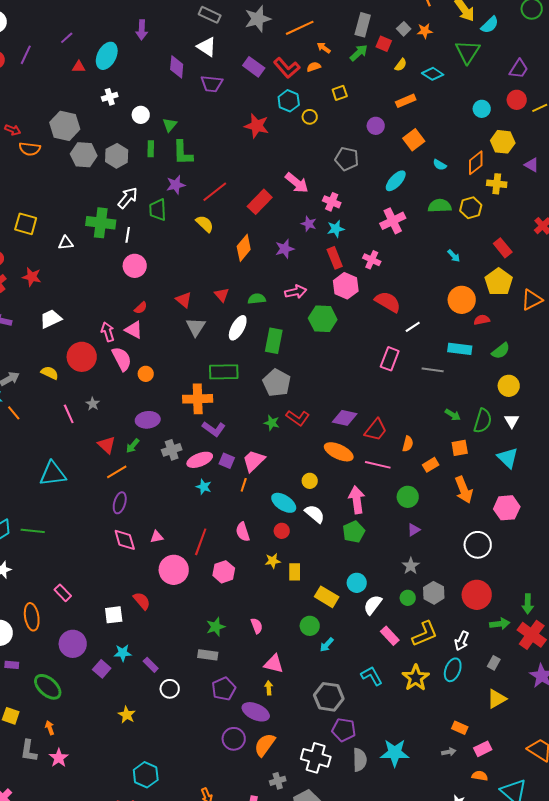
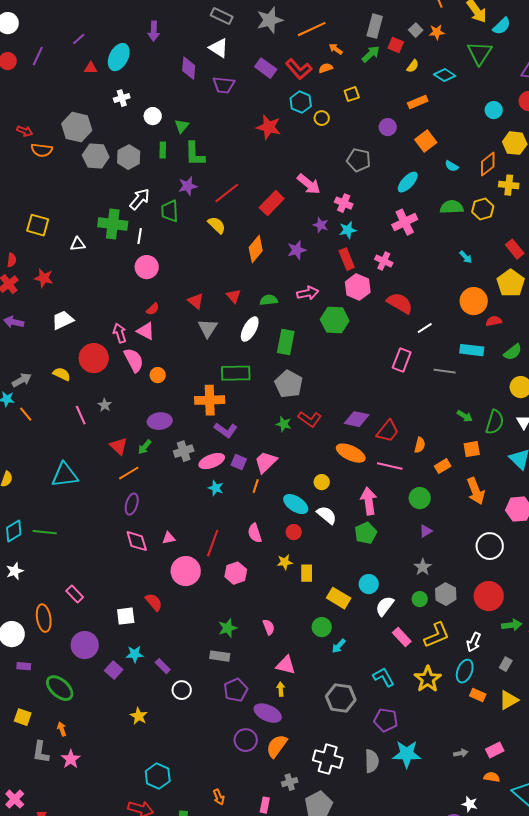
orange rectangle: (460, 728) -> (478, 695), moved
purple pentagon: (344, 730) -> (386, 720), moved

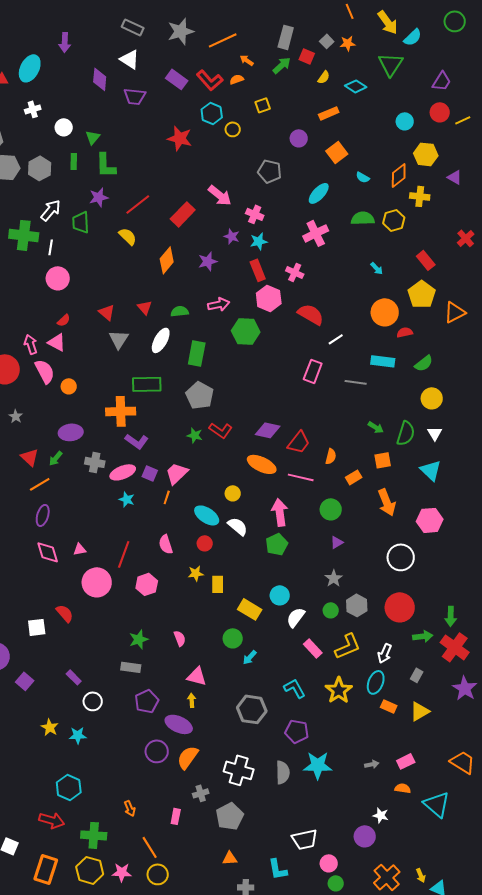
gray cross: (184, 451) -> (95, 462), turned 30
cyan star: (135, 654) -> (78, 735), moved

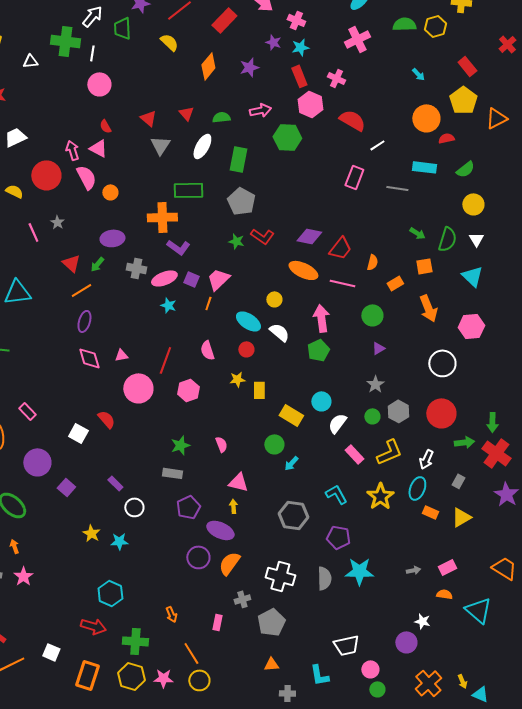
red semicircle: (64, 320) -> (105, 126), turned 104
white square: (37, 627) -> (78, 433), turned 36

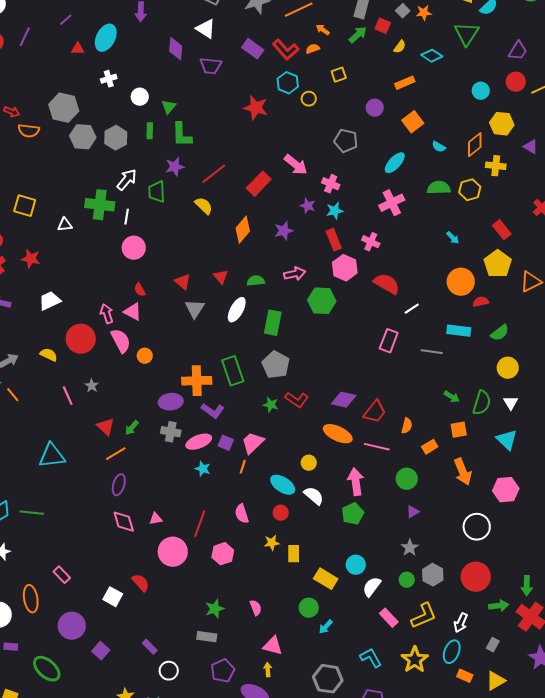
green rectangle: (188, 190) -> (233, 371), moved, turned 72
purple ellipse: (112, 238) -> (171, 402), moved

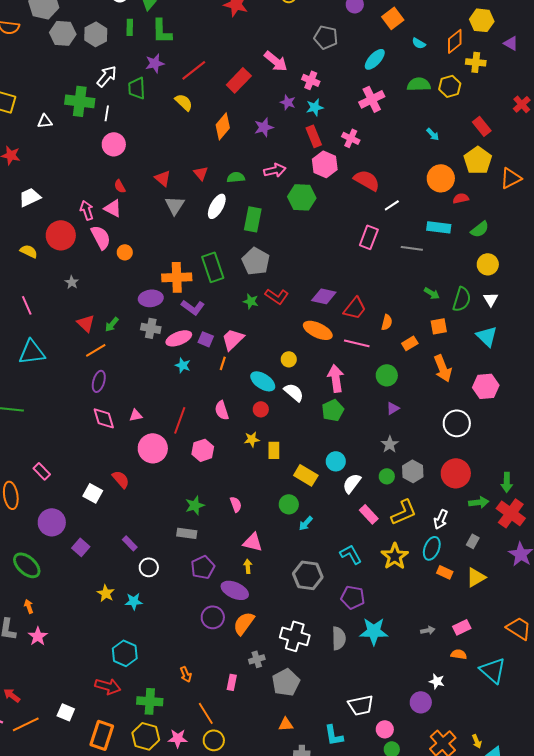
pink line: (68, 396) -> (27, 305), moved

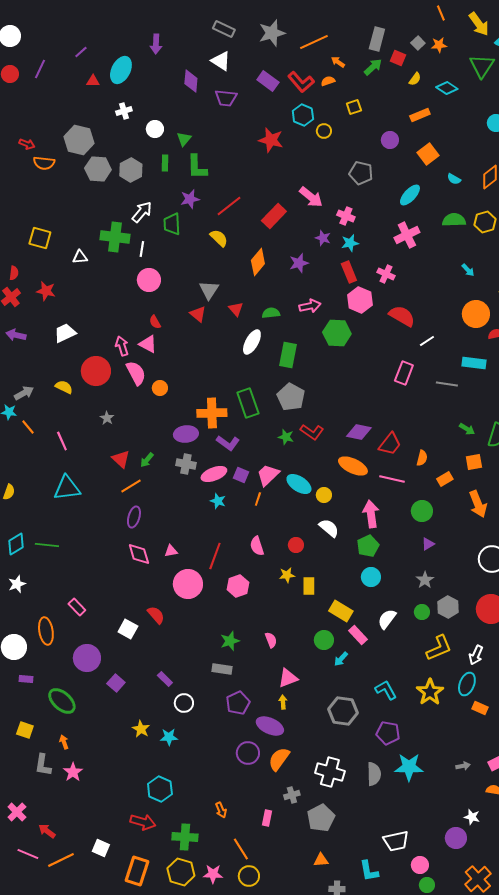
gray triangle: (175, 205) -> (209, 290), moved
cyan ellipse: (263, 381) -> (299, 484), moved
cyan circle: (336, 461) -> (371, 577), moved
pink rectangle: (369, 514) -> (358, 635), moved
pink triangle: (253, 542) -> (288, 678), turned -35

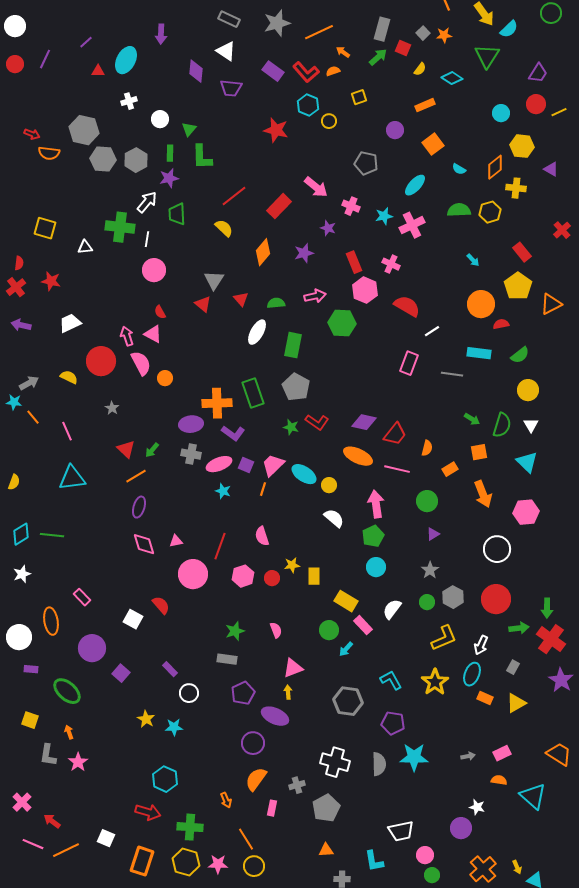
purple star: (190, 199) -> (169, 178), moved
cyan star: (350, 243) -> (384, 216), moved
red circle: (296, 545) -> (272, 578), moved
orange semicircle: (279, 759) -> (256, 779), moved

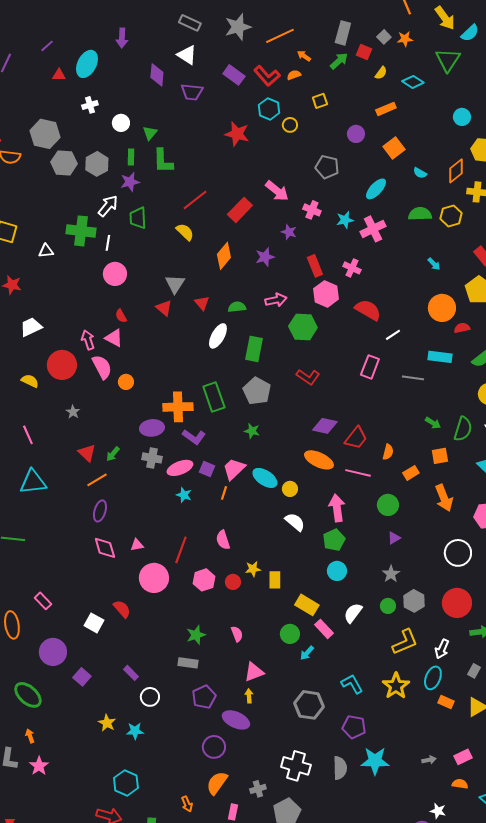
red L-shape: (317, 422) -> (308, 377), moved

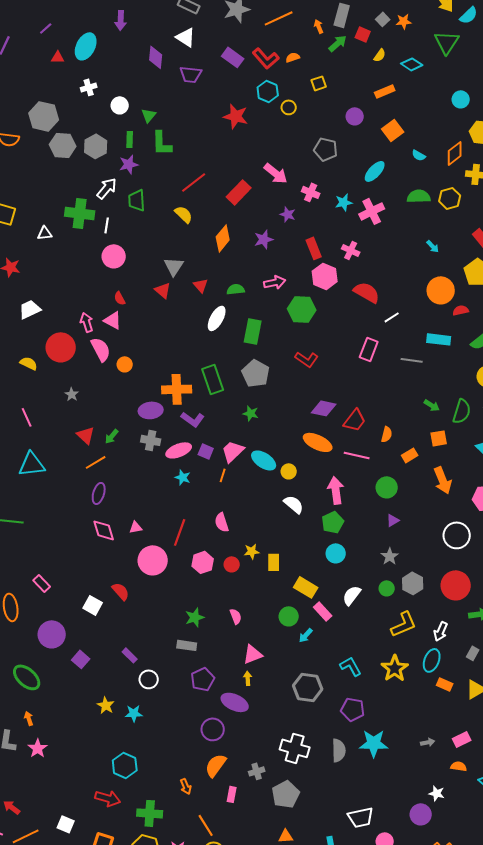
orange arrow: (304, 56) -> (319, 26), moved, turned 32

